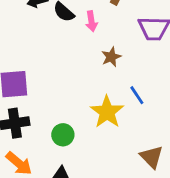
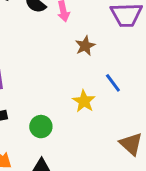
yellow star: (107, 112) -> (84, 101), size x0.7

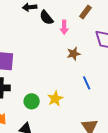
yellow star: (84, 101) -> (55, 99), moved

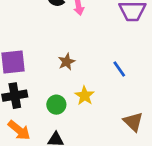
brown star: (74, 54) -> (67, 62), moved

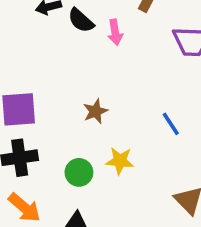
yellow star: (85, 96) -> (120, 161), turned -30

